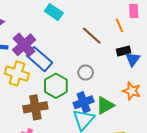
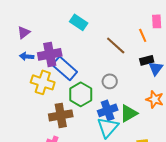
purple cross: (24, 45) -> (50, 54), turned 30

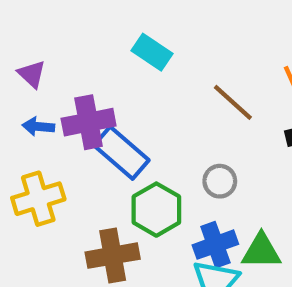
purple triangle: (24, 32) -> (32, 74), turned -40
yellow cross: (43, 82) -> (38, 199), moved, turned -35
green triangle: (129, 113) -> (261, 251), turned 30

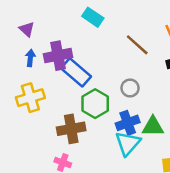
blue arrow: (38, 127) -> (30, 58), turned 91

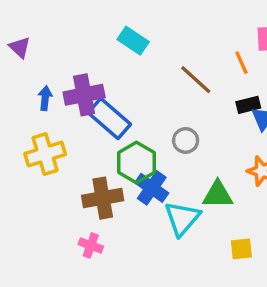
purple triangle: (27, 29) -> (20, 47), moved
blue cross: (128, 123) -> (152, 188), moved, turned -35

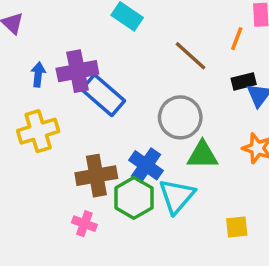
orange line: (241, 63) -> (237, 39), turned 45
gray circle: (186, 140) -> (180, 117), size x1.6
green hexagon: (136, 162) -> (134, 198), moved
green triangle: (218, 195) -> (202, 155), moved

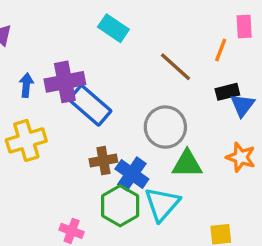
brown cross: (96, 176) -> (103, 161), moved, size x0.7

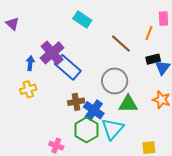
purple cross: (65, 82) -> (52, 53), turned -30
blue arrow: (26, 85) -> (30, 63), moved
yellow cross: (26, 140) -> (28, 89), size x0.7

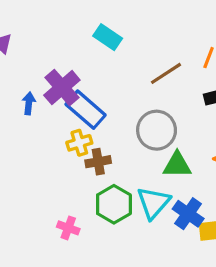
brown line: (121, 43) -> (166, 73), turned -75
yellow cross: (28, 89) -> (79, 143), moved
blue cross: (94, 110) -> (188, 214), moved

